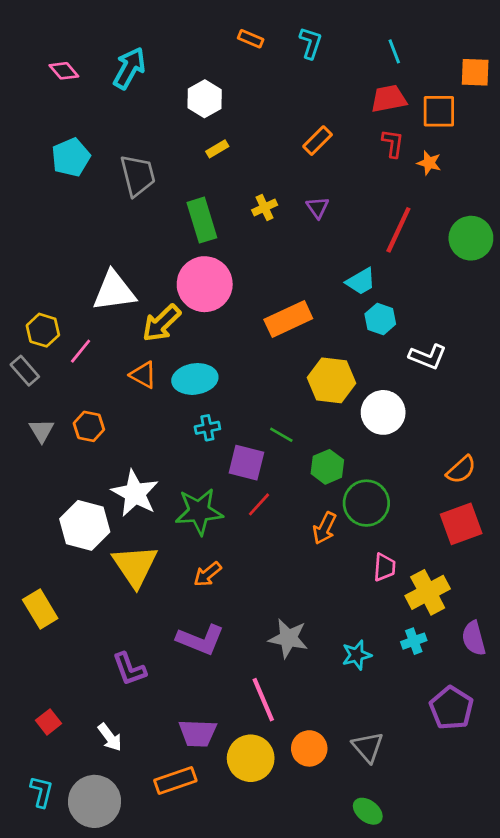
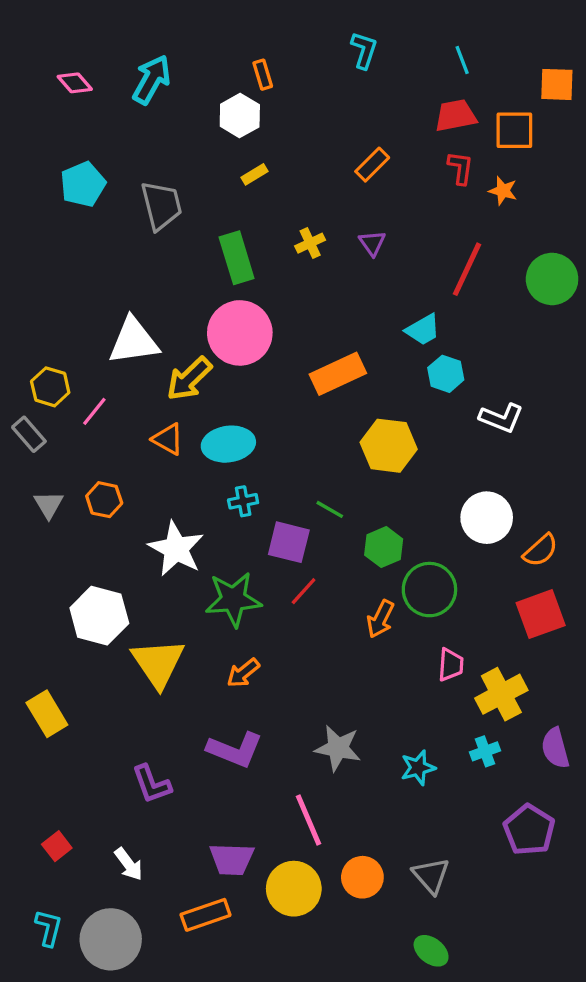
orange rectangle: (251, 39) -> (263, 75), moved, turned 50
white circle: (383, 412) -> (487, 518), moved
white star: (135, 493) -> (176, 549), moved

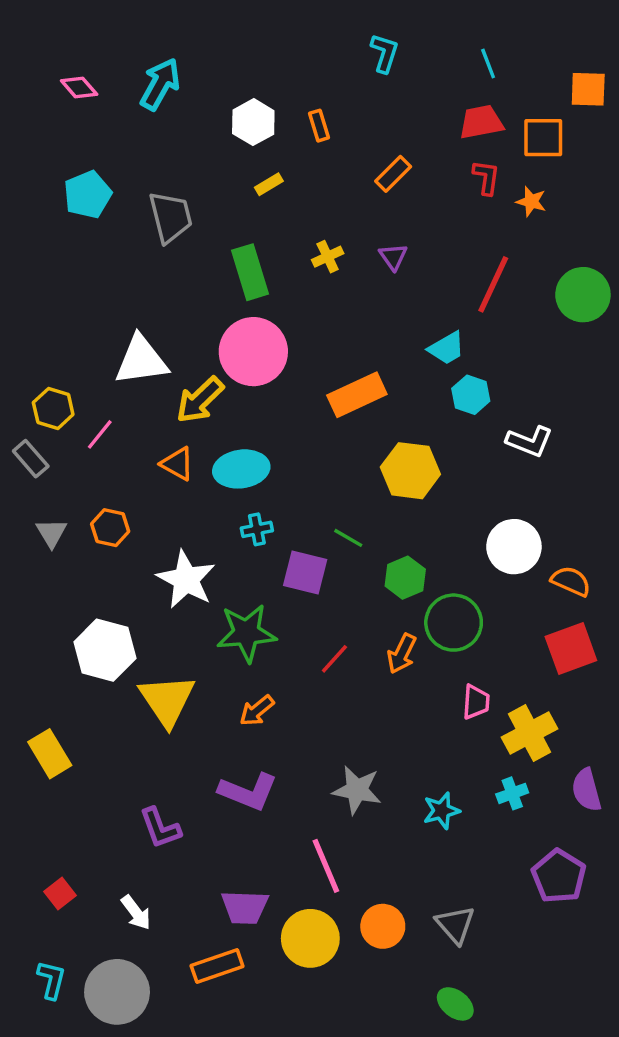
orange rectangle: (263, 75) -> (319, 126), moved
orange semicircle: (541, 550) -> (571, 581), turned -114
red line: (304, 591) -> (334, 659), moved

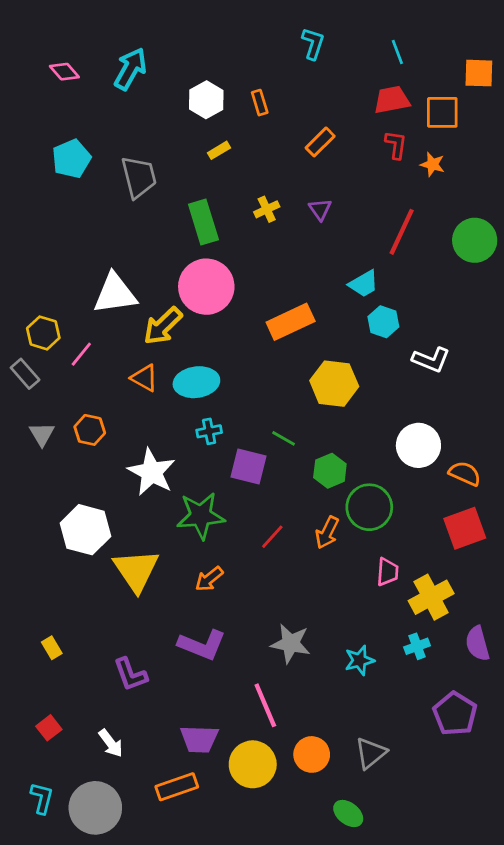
yellow rectangle: (50, 754) -> (52, 648), moved, size x0.6
gray triangle: (455, 925) -> (371, 753), turned 32
green ellipse: (455, 1004) -> (348, 813), moved

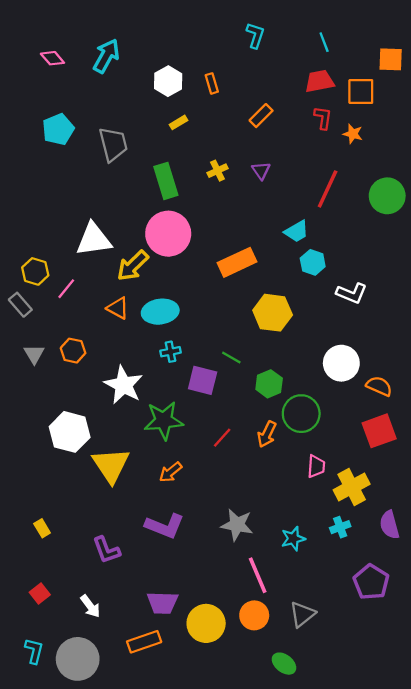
pink line: (265, 705) -> (258, 575), moved

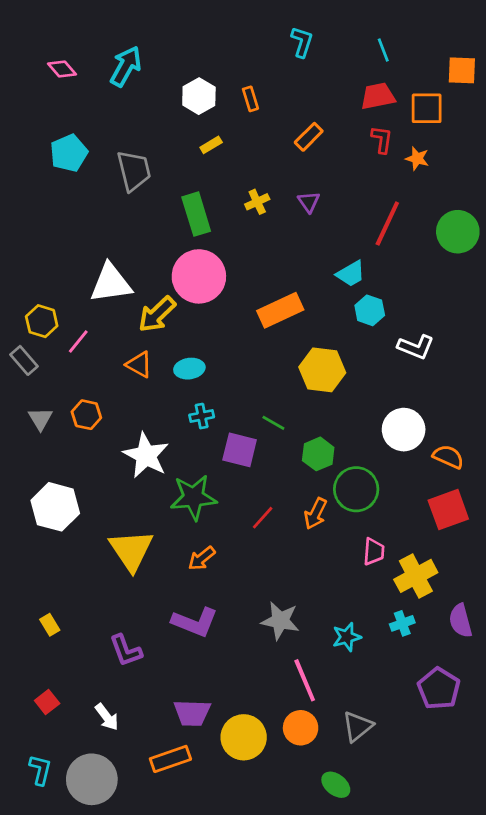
cyan ellipse: (160, 312) -> (189, 369), size x0.7
white hexagon: (70, 432) -> (55, 507), moved

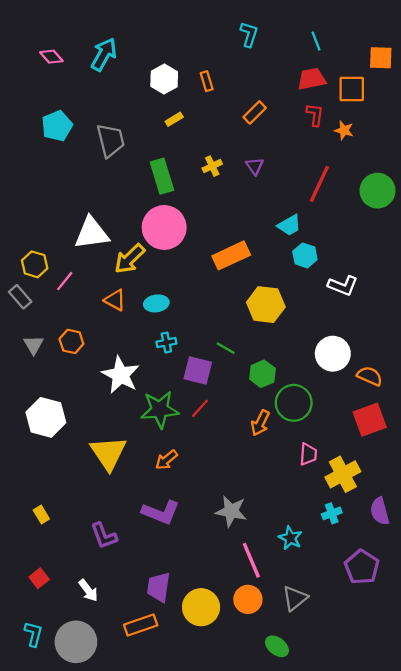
red line: (263, 518) -> (200, 408), moved
cyan star: (347, 637) -> (290, 538), moved, turned -30
purple trapezoid: (192, 713) -> (159, 587), turned 96

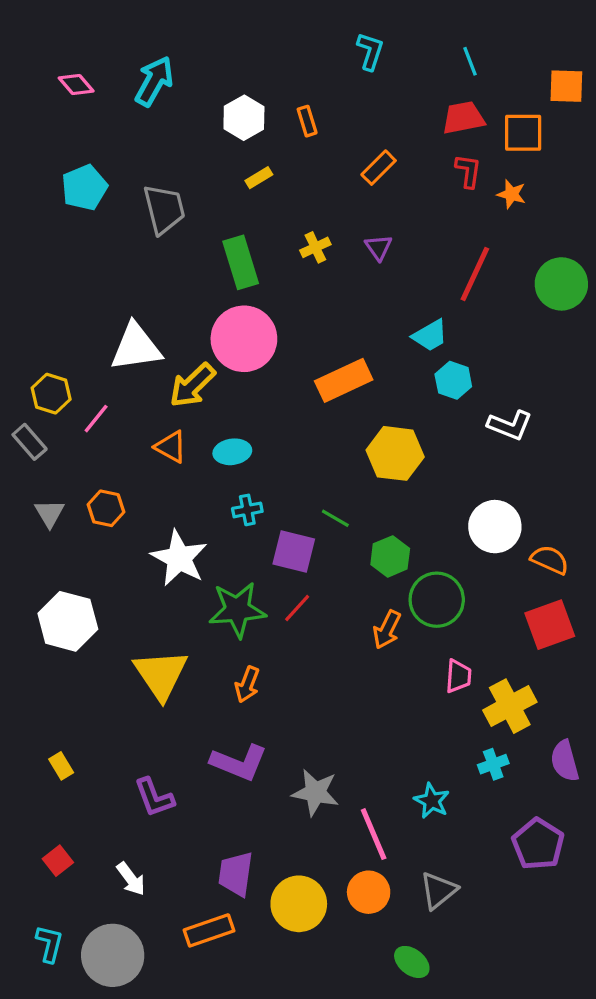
orange arrow: (166, 460) -> (247, 684), turned -30
gray star: (231, 511) -> (315, 792), moved

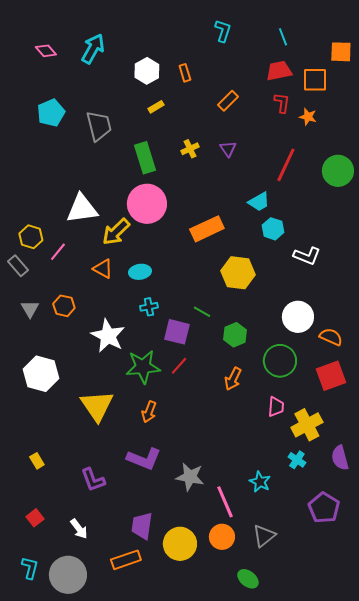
green circle: (437, 600) -> (280, 361), moved
cyan cross: (493, 764) -> (297, 460), turned -36

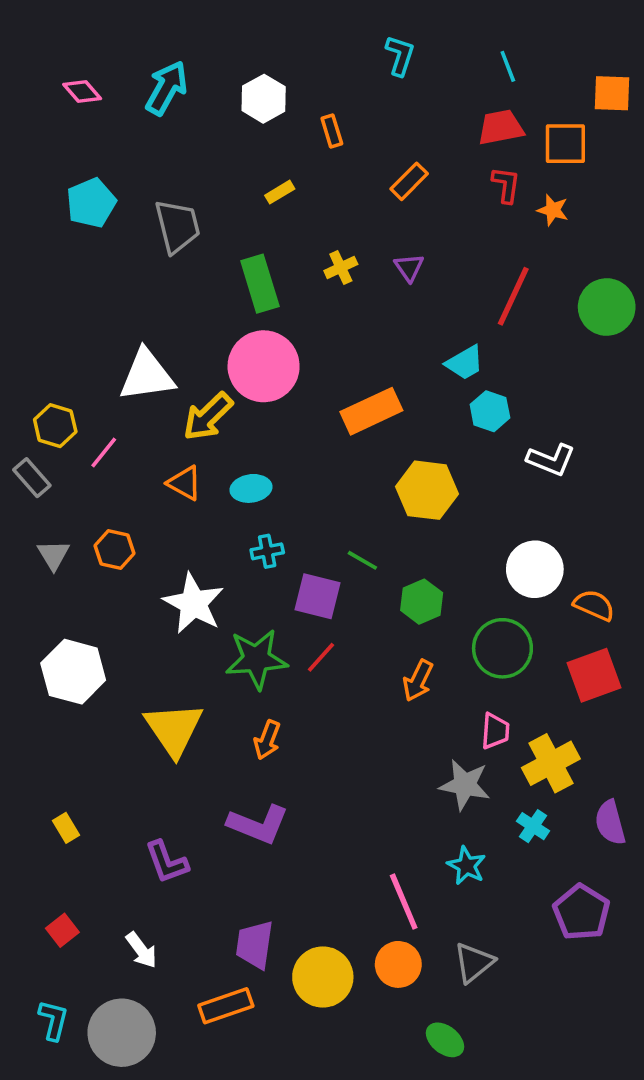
white hexagon: (147, 71) -> (264, 99), moved
gray star: (190, 477) -> (465, 785), moved

